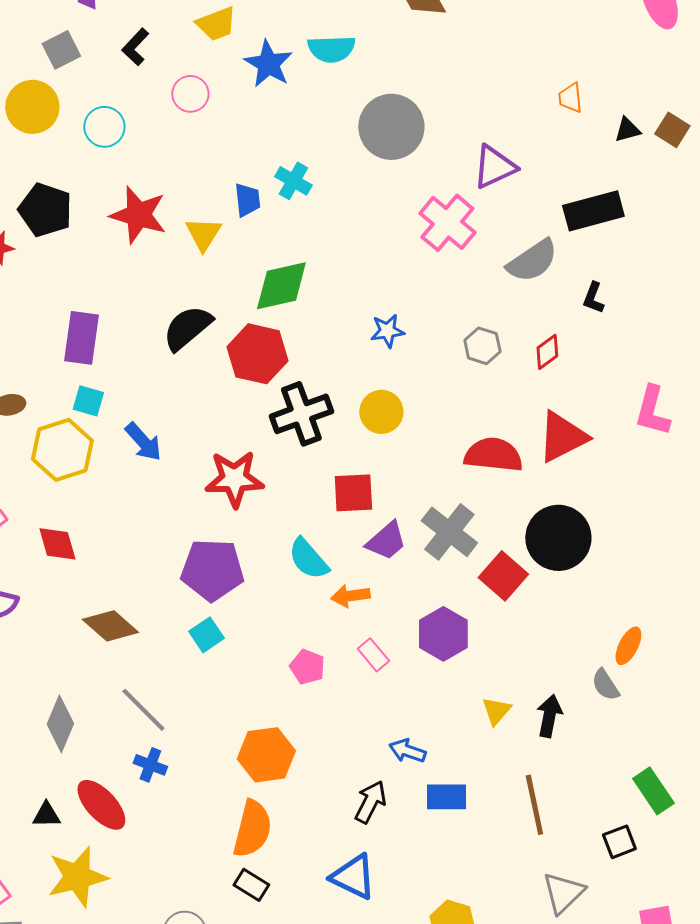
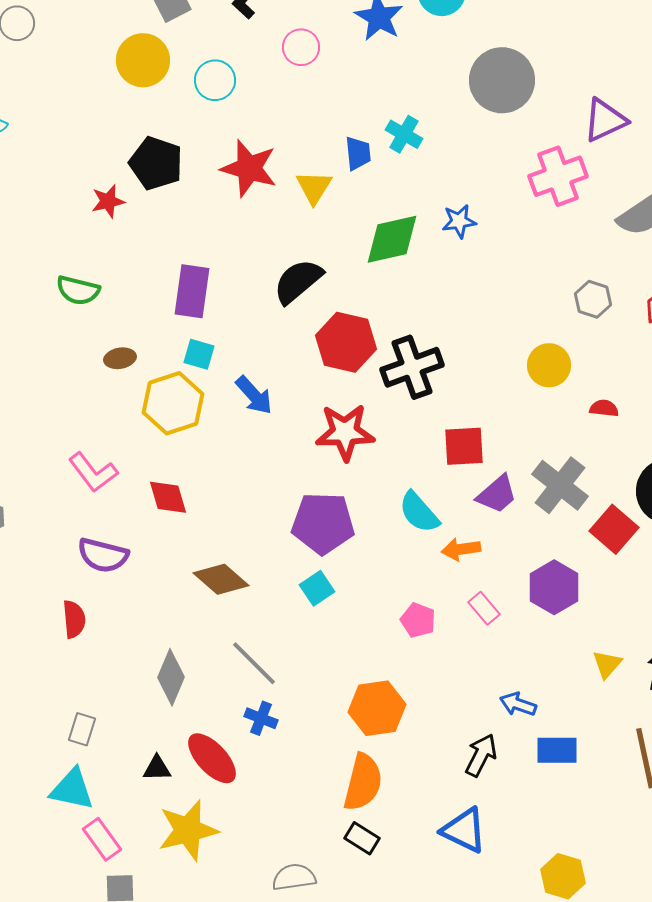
pink cross: (447, 223) -> (558, 176), turned 30
blue star: (387, 331) -> (459, 221), moved
red hexagon: (257, 354) -> (346, 342), moved
yellow circle: (381, 412) -> (549, 365), moved
red semicircle: (493, 455) -> (604, 408), size x0.5

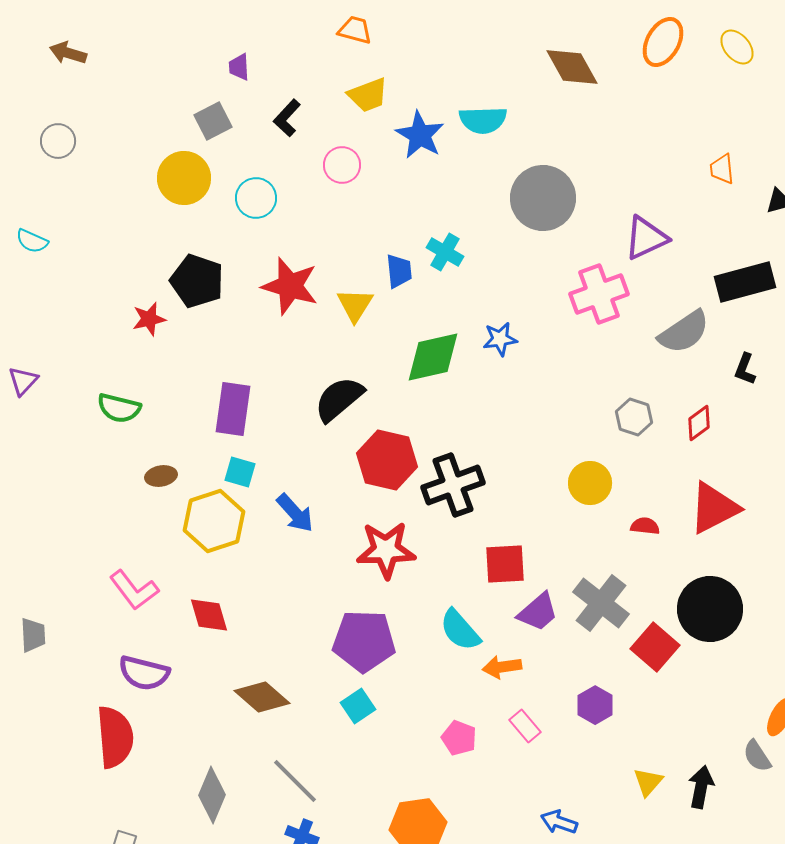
purple hexagon: (554, 587) -> (595, 705), size x0.7
red semicircle: (74, 619) -> (115, 737), size x1.6

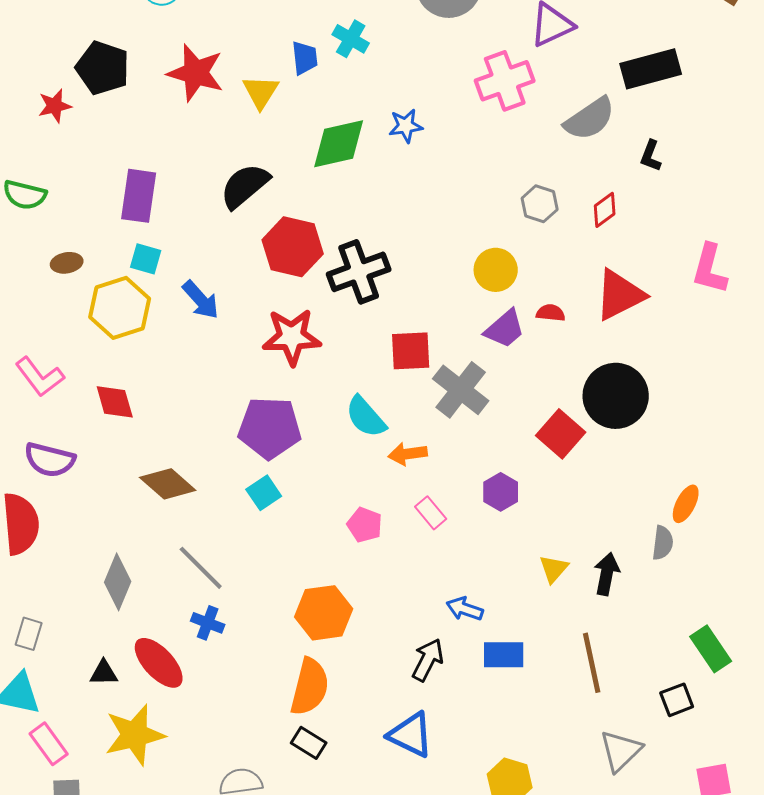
gray cross: (601, 603) -> (461, 390), moved
purple trapezoid: (538, 612) -> (505, 329), moved
gray semicircle: (757, 756) -> (663, 543), turned -140

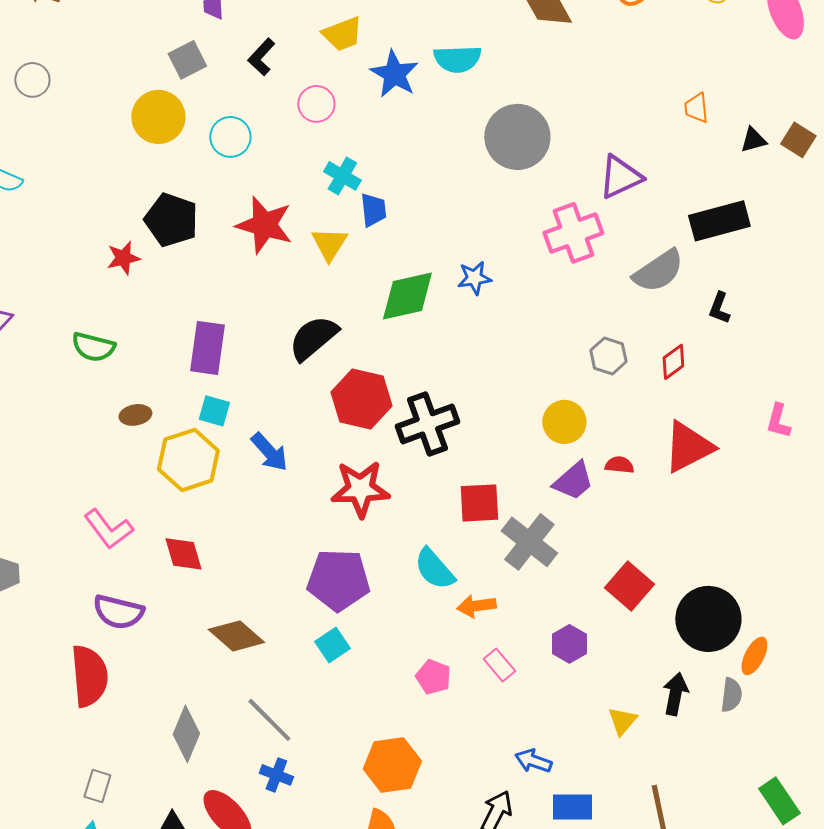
cyan cross: (351, 39) -> (342, 176), moved
pink L-shape: (710, 269) -> (778, 421), size x0.7
black circle: (616, 396) -> (708, 619), moved
black arrow: (607, 574) -> (675, 694), moved

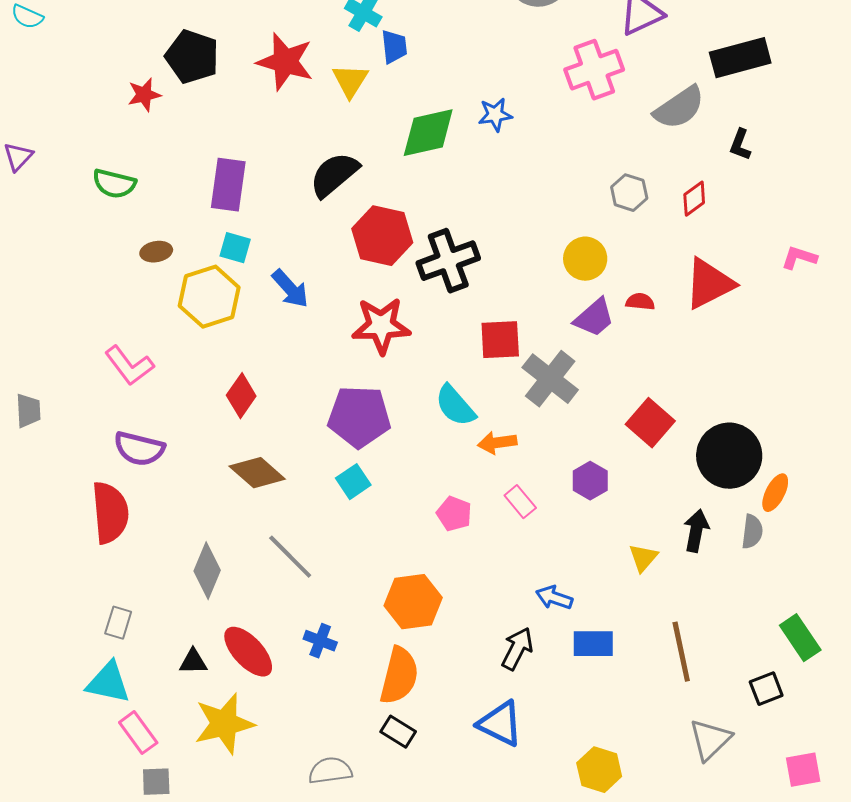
pink L-shape: (778, 421) -> (799, 258), turned 93
red diamond: (183, 554) -> (241, 396), moved, turned 51
blue cross: (276, 775) -> (320, 641), moved

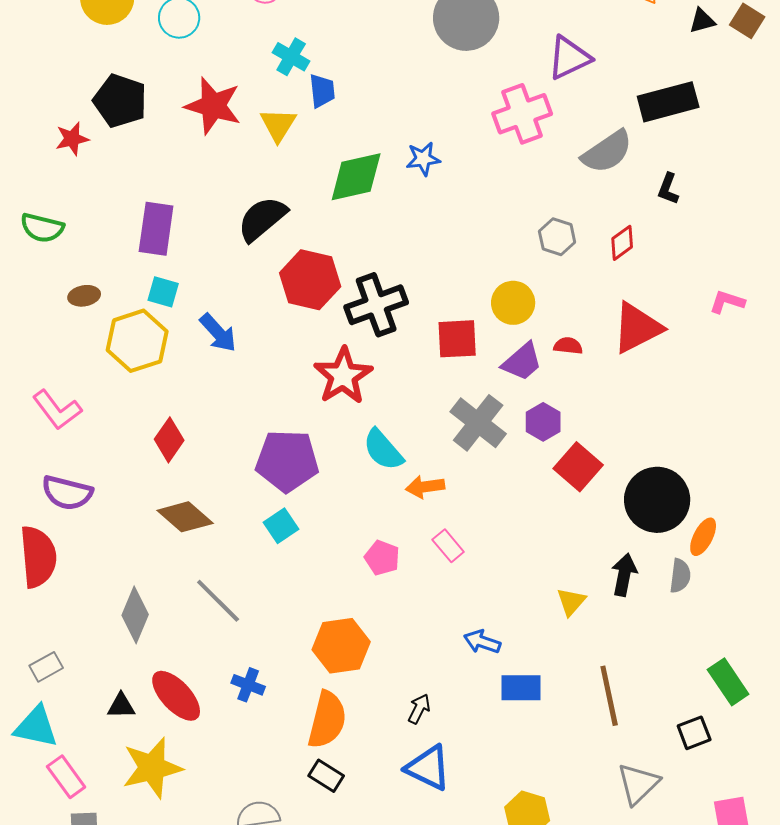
red star: (381, 326) -> (343, 376), moved, turned -30
red square: (500, 340) -> (457, 339), moved
purple hexagon: (590, 481) -> (543, 422), moved
gray rectangle: (118, 623) -> (46, 667), turned 44
black arrow: (517, 649) -> (419, 709), moved, size x0.7

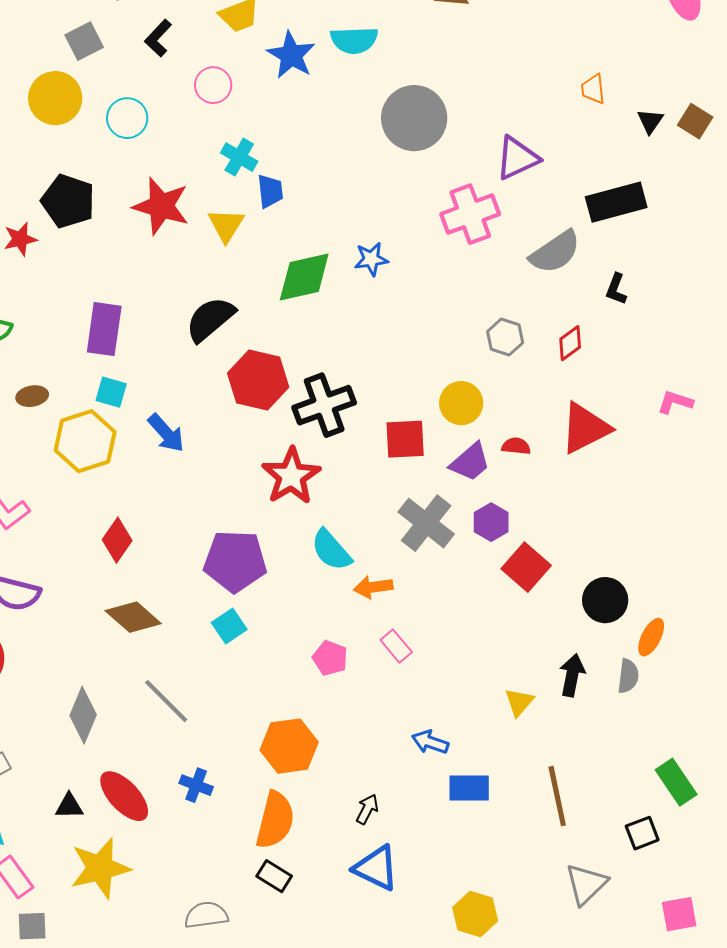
black triangle: (702, 21) -> (650, 121), turned -40
black circle: (657, 500) -> (605, 600), size x0.7

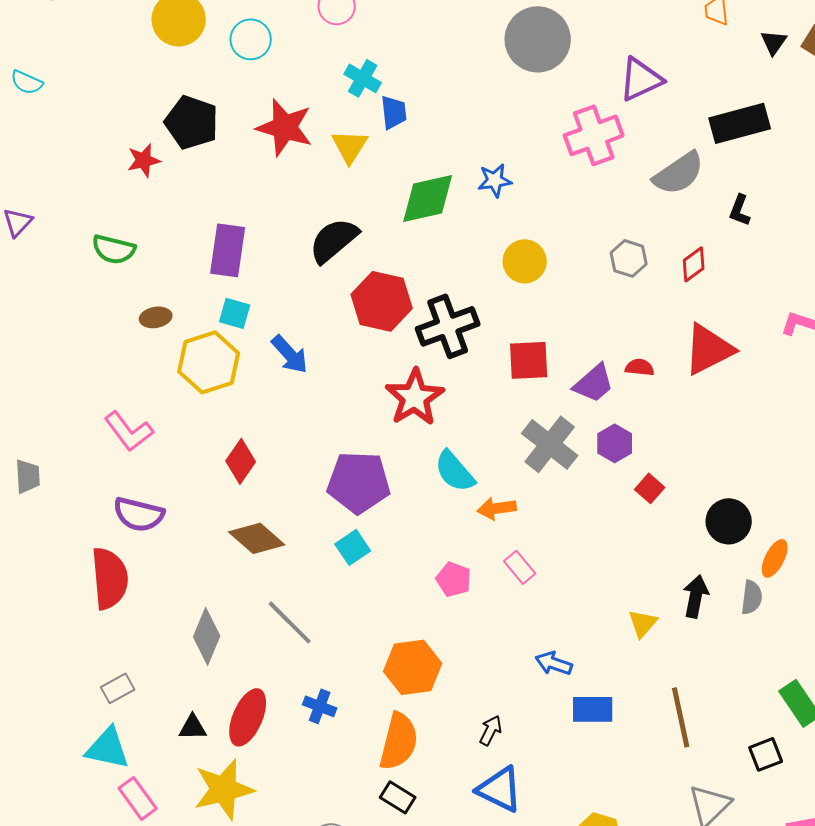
yellow circle: (461, 403) -> (525, 261), moved
red square: (526, 567) -> (650, 488), size x0.6
red ellipse: (124, 796) -> (248, 717), turned 66

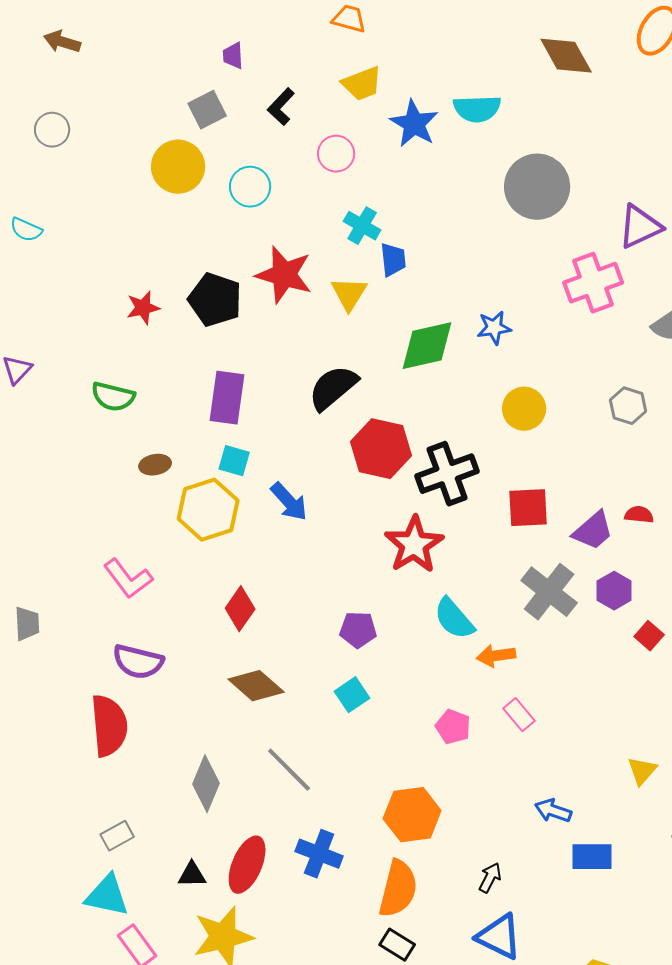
black pentagon: (192, 122) -> (215, 300), moved
purple pentagon: (359, 482) -> (358, 630), size x0.6
blue cross: (320, 706) -> (319, 854), size x1.4

